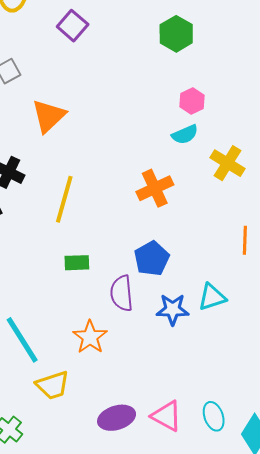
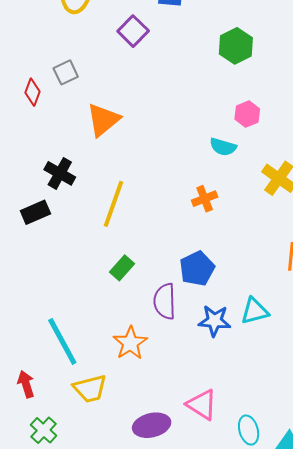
cyan semicircle: (185, 134) -> (223, 147), moved, turned 36
orange cross: (155, 188) -> (205, 199), size x0.7
green rectangle: (77, 263) -> (122, 268), turned -50
pink triangle: (167, 416) -> (202, 405), moved

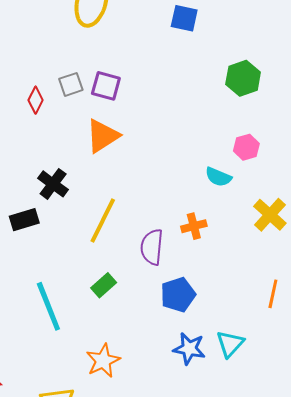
purple square: (133, 31) -> (106, 86), moved, turned -36
purple semicircle: (165, 301) -> (152, 247), moved
cyan triangle: (255, 311) -> (230, 344), turned -40
cyan line: (62, 341) -> (48, 306), moved

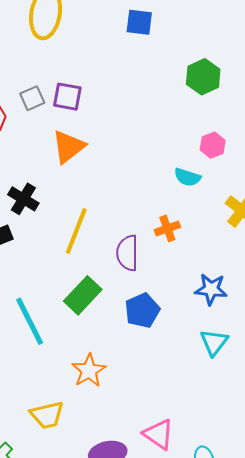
green rectangle: (104, 285) -> (83, 295), size x1.5
blue pentagon: (178, 295) -> (142, 311), moved
blue star: (189, 349) -> (211, 289), moved

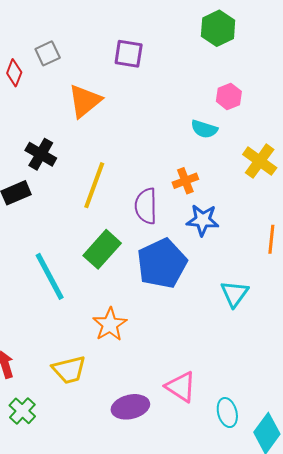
purple square: (67, 97) -> (129, 54), moved
blue star: (211, 289) -> (203, 220), moved
blue pentagon: (142, 311) -> (162, 263), size x1.4

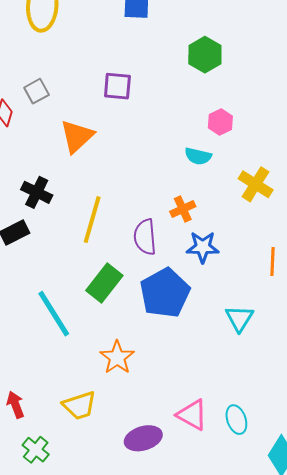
cyan ellipse: (227, 413) -> (236, 420), moved

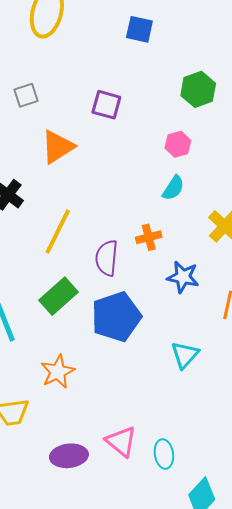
pink hexagon: (220, 122) -> (178, 144), moved
cyan semicircle: (198, 156) -> (173, 188), turned -80
blue star: (203, 247) -> (183, 277), moved

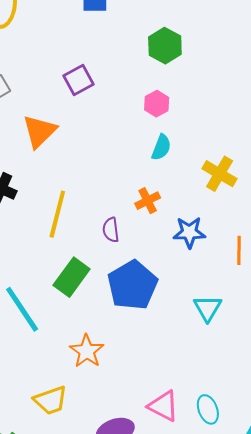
purple square: (106, 105) -> (78, 80), turned -32
purple semicircle: (107, 258) -> (111, 230), size x0.7

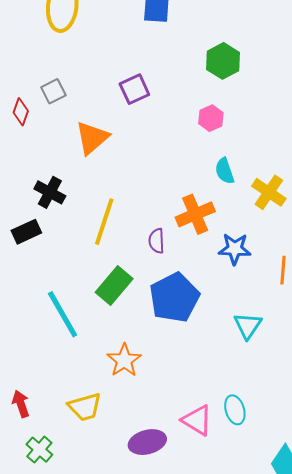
cyan semicircle: (161, 147) -> (225, 171), moved, turned 136
orange cross: (148, 201) -> (195, 214), size x1.5
cyan ellipse: (208, 409) -> (235, 410), moved

